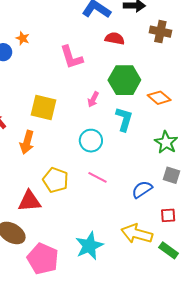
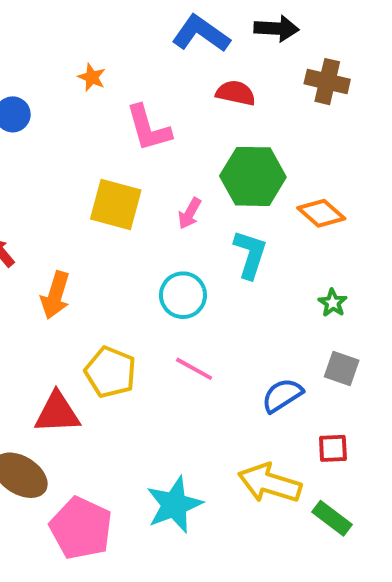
orange star: (23, 38) -> (92, 77), moved
yellow square: (44, 108) -> (116, 205), moved
green star: (166, 142) -> (333, 303), size x0.6

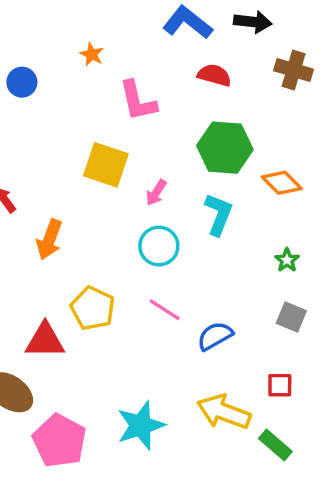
pink arrow: (190, 213) -> (156, 193), moved
blue semicircle: (282, 395) -> (215, 336), moved

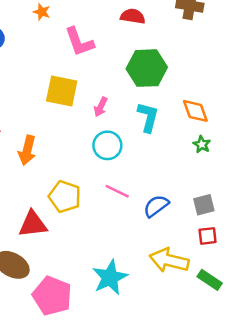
orange diamond: (282, 183) -> (195, 111), moved, turned 32
gray square: (291, 317) -> (204, 205), moved, turned -30

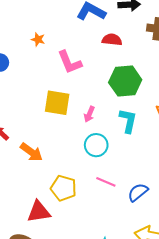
orange arrow: (27, 150) -> (31, 152), turned -65

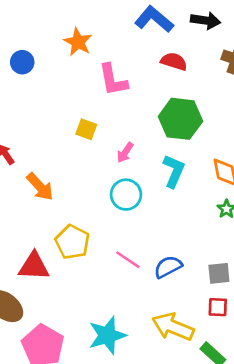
orange star: (38, 39) -> (78, 42), size x1.5
yellow square: (57, 103) -> (86, 129), size x0.6
pink line: (106, 182) -> (128, 260), moved

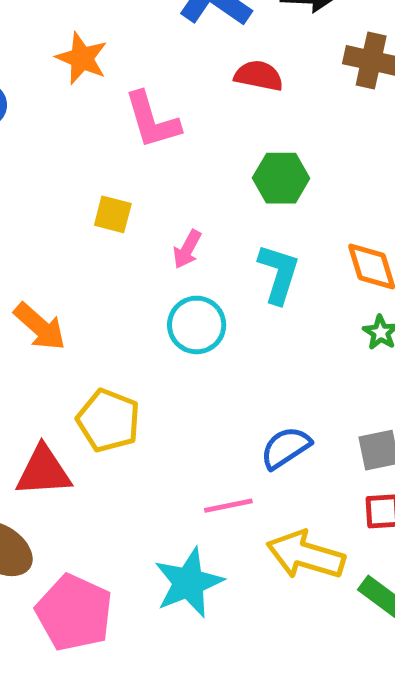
green hexagon: (180, 119) -> (281, 178), size x0.7
pink line: (128, 260) -> (228, 506), moved, turned -40

